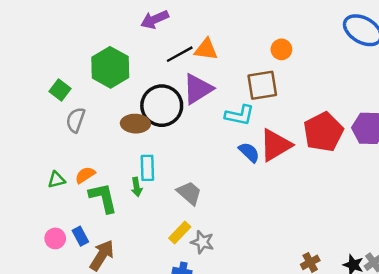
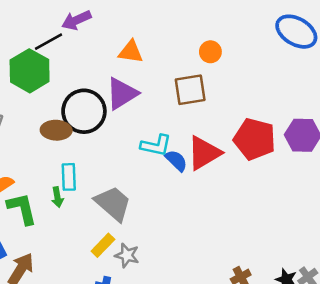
black line: (180, 54) -> (49, 42), moved
cyan L-shape: (240, 115) -> (156, 145), moved
red pentagon: (323, 132) -> (255, 139), turned -30
gray trapezoid: (189, 193) -> (113, 204), size x1.4

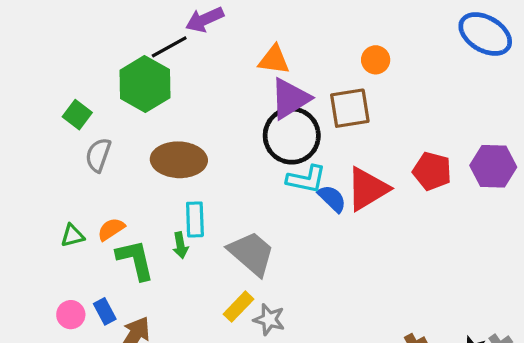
purple triangle: (122, 94) -> (290, 99), moved
black circle: (84, 111) -> (292, 136), moved
brown ellipse: (56, 130) -> (179, 160), size x1.4
red pentagon: (255, 139) -> (432, 171), size x0.7

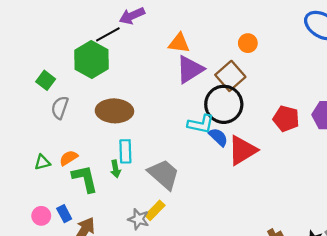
brown square: (350, 108) -> (230, 76), turned -32
black circle: (292, 136) -> (224, 104), moved
red triangle: (368, 189) -> (242, 150), moved
gray star: (269, 319) -> (139, 219), moved

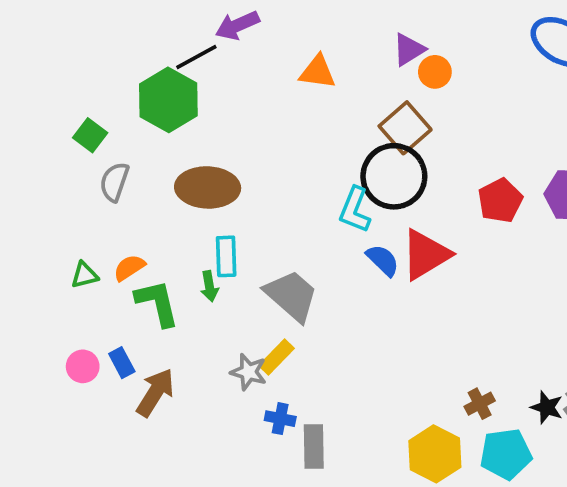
purple triangle: (190, 69) -> (409, 50), moved, size x0.7
red pentagon: (286, 119) -> (500, 201), turned 30
cyan L-shape: (201, 124) -> (355, 210), turned 100
blue semicircle: (218, 137) -> (383, 260), moved

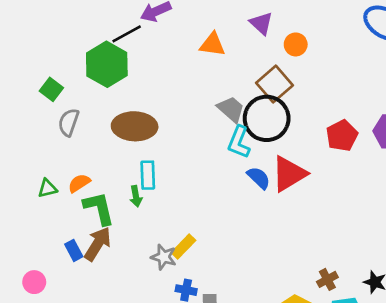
purple triangle: (409, 50) -> (261, 23), moved, turned -45
gray trapezoid: (291, 296) -> (231, 109), moved, size x0.7
pink circle: (83, 366) -> (34, 282), moved
brown arrow: (155, 392) -> (98, 244), moved

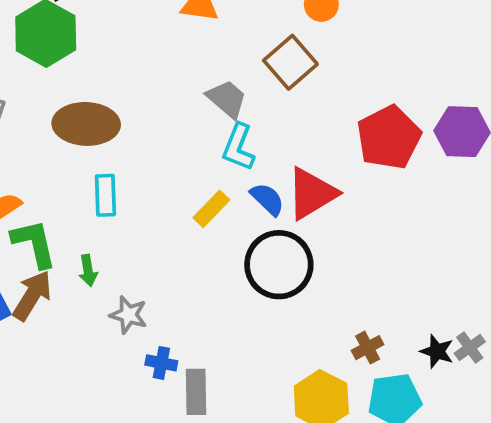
black circle: (267, 118) -> (279, 265), moved
red pentagon: (342, 136) -> (389, 137), size x1.4
green arrow: (136, 196) -> (88, 270), moved
yellow rectangle: (183, 246) -> (211, 209), moved

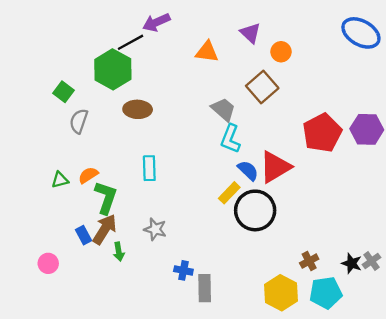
brown ellipse: (86, 124) -> (138, 109), moved, size x0.7
yellow rectangle: (211, 209) -> (229, 193), moved
green L-shape: (34, 243) -> (106, 198), turned 32
green arrow: (88, 270) -> (119, 252), moved
gray star: (129, 315) -> (155, 229), moved

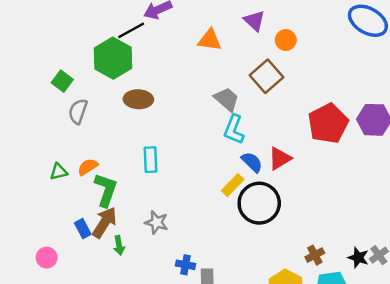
red triangle: (275, 167) -> (280, 158), size x0.7

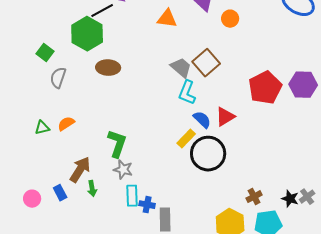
brown square: (266, 76) -> (206, 63), moved
cyan rectangle: (150, 160) -> (132, 196), moved
green L-shape: (106, 190) -> (117, 144), moved
blue rectangle: (83, 229) -> (60, 193), moved

